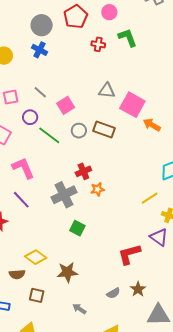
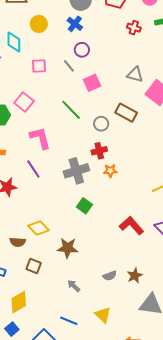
purple circle: (30, 117) -> (82, 50), moved
gray circle: (79, 131) -> (101, 124), moved
red L-shape: (129, 254) -> (131, 226), moved, turned 55

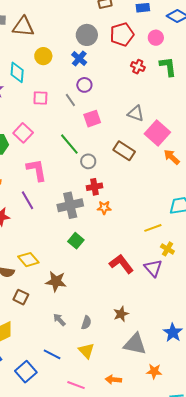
gray circle: (101, 124) -> (88, 161), moved
gray semicircle: (110, 276) -> (86, 323), moved, turned -56

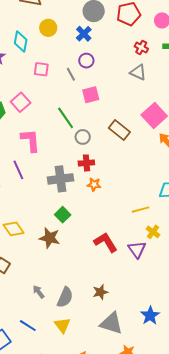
gray triangle: (136, 113) -> (138, 72), moved
brown star: (56, 281) -> (50, 238), moved
gray semicircle: (86, 323) -> (65, 297), size x1.5

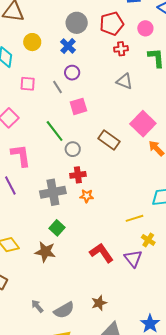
red cross: (141, 47) -> (121, 49), moved, turned -32
gray semicircle: (65, 297) -> (64, 310), turned 40

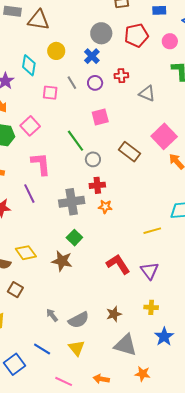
red cross: (121, 49) -> (121, 76), moved
gray line: (57, 87) -> (72, 83), moved
yellow cross: (148, 240) -> (151, 307), moved, turned -32

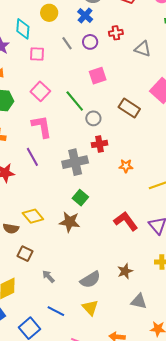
pink square: (50, 93) -> (37, 54), moved
pink square: (30, 126) -> (40, 91), moved
orange star: (105, 207) -> (126, 166), moved
gray arrow: (52, 315) -> (48, 276), moved
gray triangle: (126, 345) -> (139, 301), size x0.7

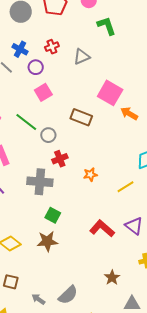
blue cross: (85, 15) -> (20, 49), moved
purple circle: (90, 42) -> (36, 67), moved
gray triangle: (143, 49) -> (82, 57), turned -30
gray cross: (75, 162) -> (40, 182), turned 30
gray semicircle: (90, 280) -> (68, 295), moved

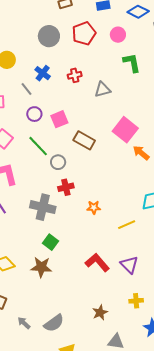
purple circle: (36, 67) -> (34, 114), moved
brown rectangle: (81, 117) -> (84, 140), moved

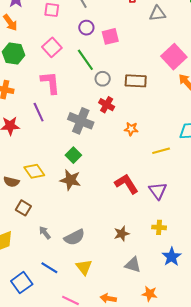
brown rectangle: (84, 140) -> (136, 81), moved, turned -35
red cross: (66, 187) -> (107, 105), turned 35
green square: (50, 242) -> (73, 155), moved

